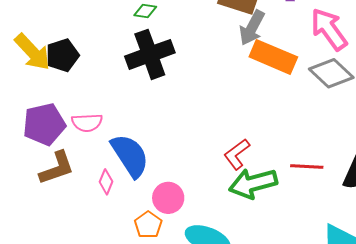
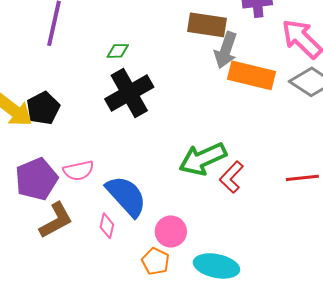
green arrow: (253, 183) -> (203, 159), moved

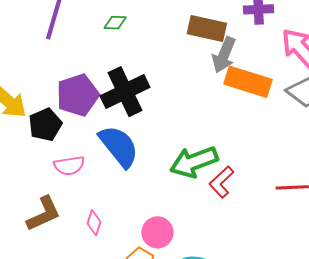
green diamond: (118, 51) -> (115, 23), moved
black pentagon: (43, 108) -> (45, 125), moved
purple pentagon: (36, 179) -> (78, 95), moved
blue semicircle: (126, 196) -> (119, 146), moved

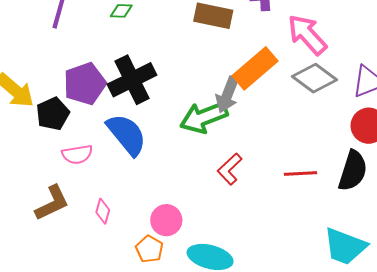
gray arrow: (224, 55) -> (227, 95), moved
orange rectangle: (248, 82) -> (255, 68), turned -57
green arrow: (194, 162) -> (204, 117), moved

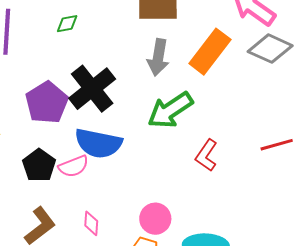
gray arrow: (227, 95) -> (158, 57), moved
black pentagon: (53, 114) -> (39, 165), moved
blue semicircle: (127, 134) -> (98, 143), turned 153
pink semicircle: (77, 154) -> (74, 166), moved

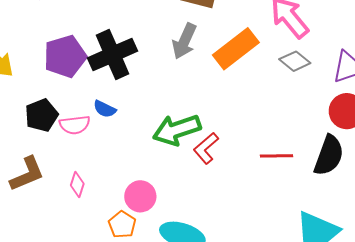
gray diamond: (270, 49) -> (295, 61), size x0.7
green arrow: (170, 110) -> (177, 130), moved
blue semicircle: (98, 143) -> (105, 109), size x0.5

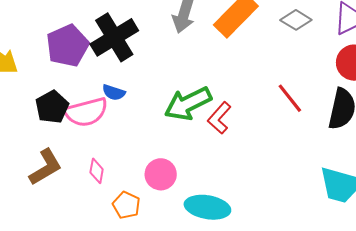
pink semicircle: (75, 125) -> (86, 112), size x1.4
red line: (277, 156) -> (290, 98), moved, turned 60
orange pentagon: (122, 225) -> (126, 205), moved

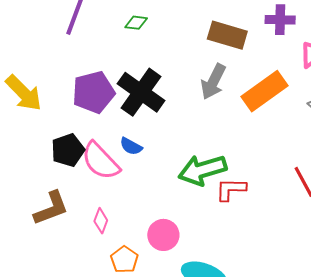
black cross: (114, 37) -> (141, 92), turned -33
pink semicircle: (86, 112) -> (101, 161), turned 51
red L-shape: (219, 118) -> (231, 189), turned 40

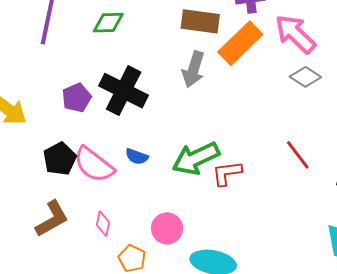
green diamond: (136, 23) -> (108, 23), size x1.4
orange rectangle: (264, 91) -> (240, 43), moved
purple pentagon: (94, 92) -> (77, 98), size x0.7
blue semicircle: (131, 146) -> (137, 157), moved

